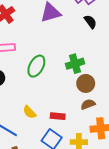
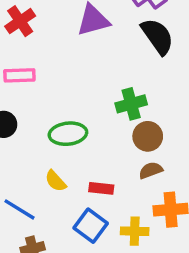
black semicircle: (90, 22) -> (157, 36), size x1.6
green ellipse: (36, 66) -> (68, 134), moved, turned 55

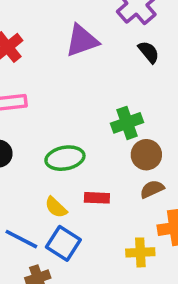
black semicircle: (157, 36) -> (149, 52), size x0.6
red rectangle: (101, 188) -> (97, 198), moved
blue square: (91, 226) -> (63, 243), moved

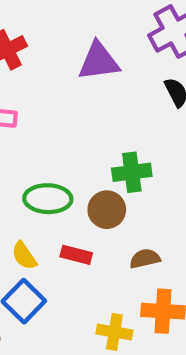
brown circle: (146, 155) -> (107, 210), moved

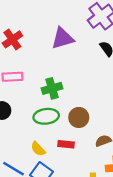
green cross: (132, 172) -> (52, 88), moved

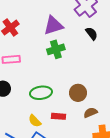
green cross: (52, 88) -> (56, 49), moved
brown circle: (79, 117) -> (78, 93), moved

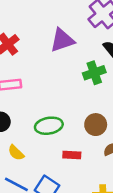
green cross: (56, 49) -> (94, 73), moved
yellow semicircle: (35, 121) -> (16, 153), moved

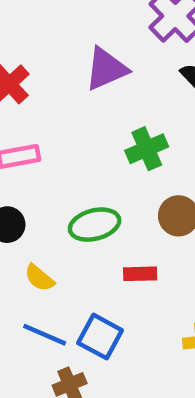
green cross: (94, 73) -> (147, 149), moved

